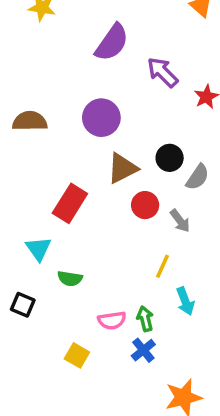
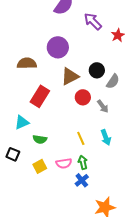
brown semicircle: (30, 121) -> (27, 63), moved
cyan triangle: (38, 249) -> (22, 122), turned 42
yellow line: (163, 266) -> (81, 138), moved, turned -48
cyan arrow: (185, 301) -> (106, 137), moved
yellow square: (77, 355) -> (40, 166), moved, turned 32

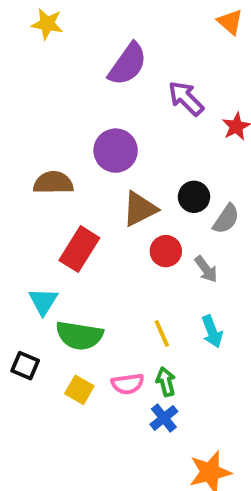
cyan triangle: (22, 122) -> (43, 301), turned -35
green semicircle: (40, 139) -> (79, 336), size x1.6
yellow square: (40, 166) -> (79, 390), turned -32

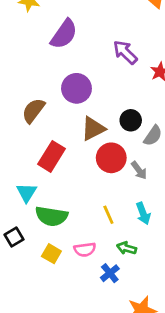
purple semicircle: (128, 64) -> (64, 34), moved
brown semicircle: (53, 183) -> (33, 111), turned -52
red circle: (166, 251) -> (111, 158), size x1.4
black square: (25, 366) -> (14, 237), turned 36
green arrow: (166, 382) -> (127, 248), moved, turned -60

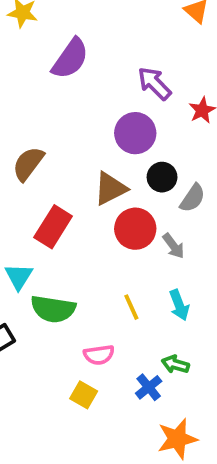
purple circle: (76, 88) -> (135, 133), moved
green arrow: (127, 248) -> (175, 364), moved
yellow square: (51, 254) -> (84, 395), moved
blue cross: (110, 273) -> (149, 387), moved

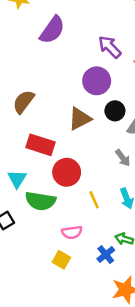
red rectangle: (53, 227) -> (40, 145), turned 76
red circle: (135, 229) -> (67, 172), moved

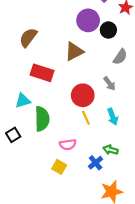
black circle: (115, 111) -> (108, 30), moved
red circle: (67, 172) -> (83, 95), moved
cyan triangle: (17, 179) -> (23, 101), turned 42
green semicircle: (40, 201) -> (42, 119), turned -100

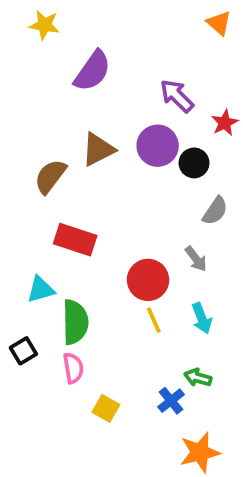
brown triangle: (74, 51) -> (98, 150), moved
pink semicircle: (68, 145) -> (73, 368), moved, turned -91

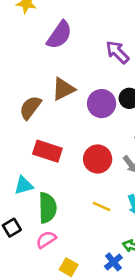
purple circle: (158, 146) -> (102, 104), moved
red circle: (148, 280) -> (98, 159), moved
yellow line: (154, 320) -> (102, 207), turned -42
pink semicircle: (73, 368) -> (46, 240), turned -114

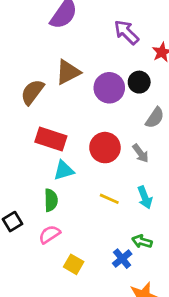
cyan triangle: (24, 185) -> (64, 170), moved
green semicircle: (47, 208) -> (51, 200), size x0.7

